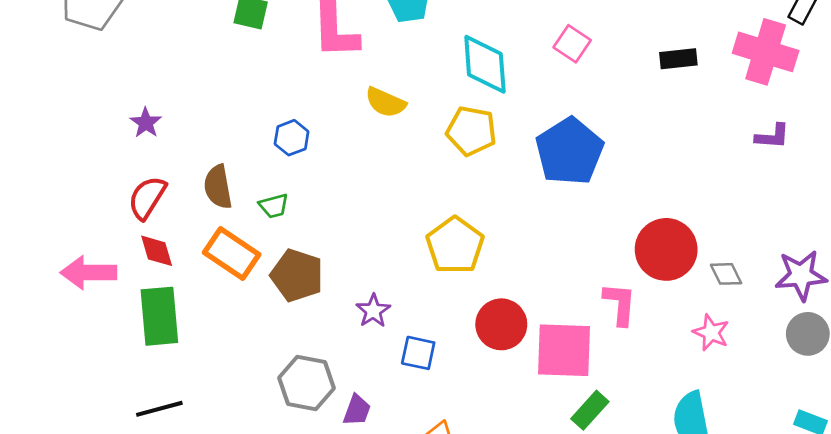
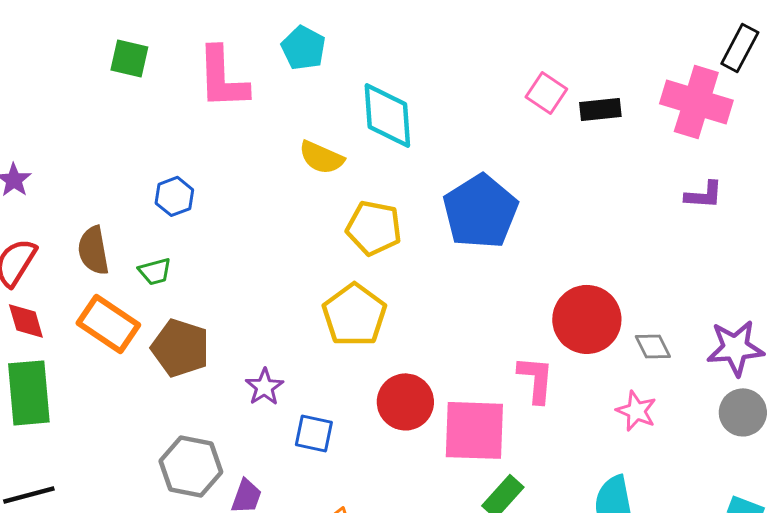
pink square: (572, 44) -> (546, 93), moved
yellow semicircle: (386, 102) -> (321, 157), moved
yellow pentagon: (471, 131) -> (374, 228), moved

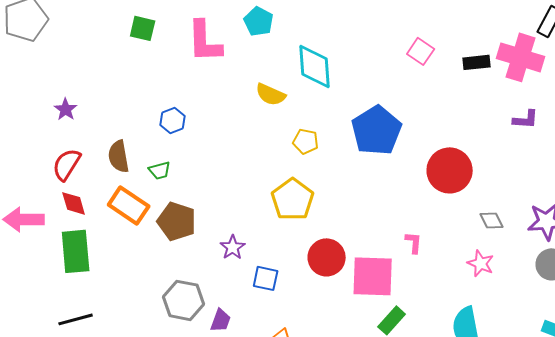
black rectangle: (600, 109) -> (477, 62), moved
yellow pentagon: (374, 228) -> (306, 141), size x0.7
red circle: (587, 319) -> (450, 170), moved
pink L-shape: (536, 379) -> (414, 242), size x0.7

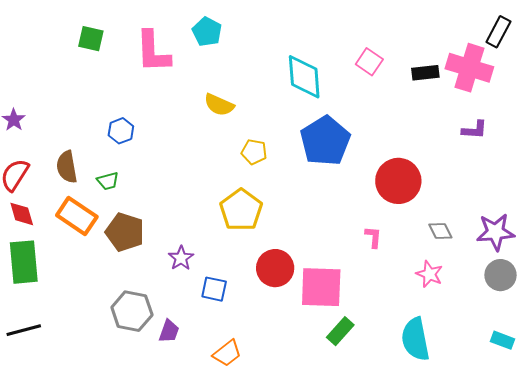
cyan diamond: (315, 66) -> (304, 77), moved
pink L-shape: (414, 242) -> (373, 237), moved

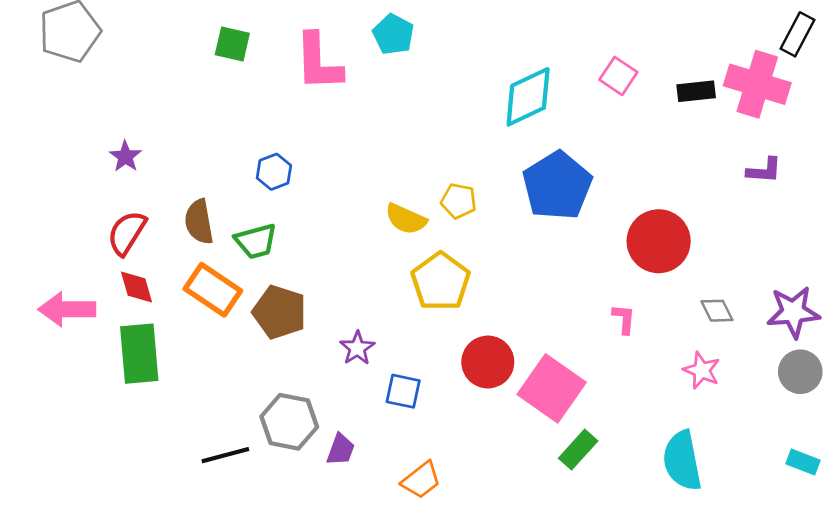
cyan diamond: (304, 77) -> (528, 97), turned 69
yellow semicircle: (219, 105) -> (406, 219), moved
green trapezoid: (108, 181) -> (256, 241), size x1.4
pink square: (321, 287) -> (552, 388), turned 33
black line: (24, 330) -> (225, 455), moved

